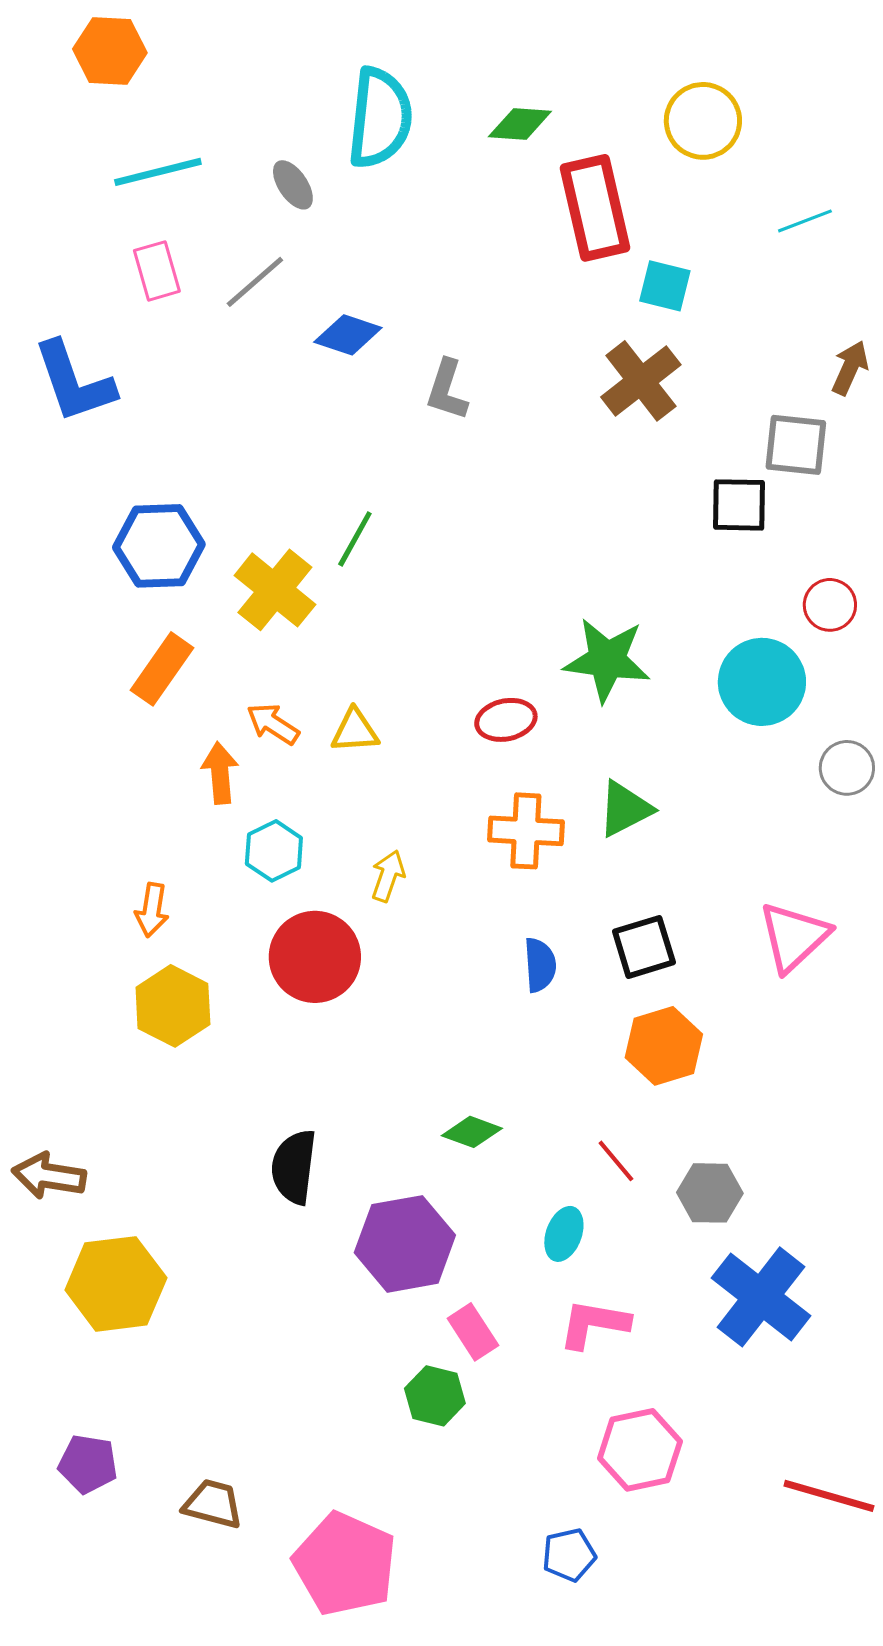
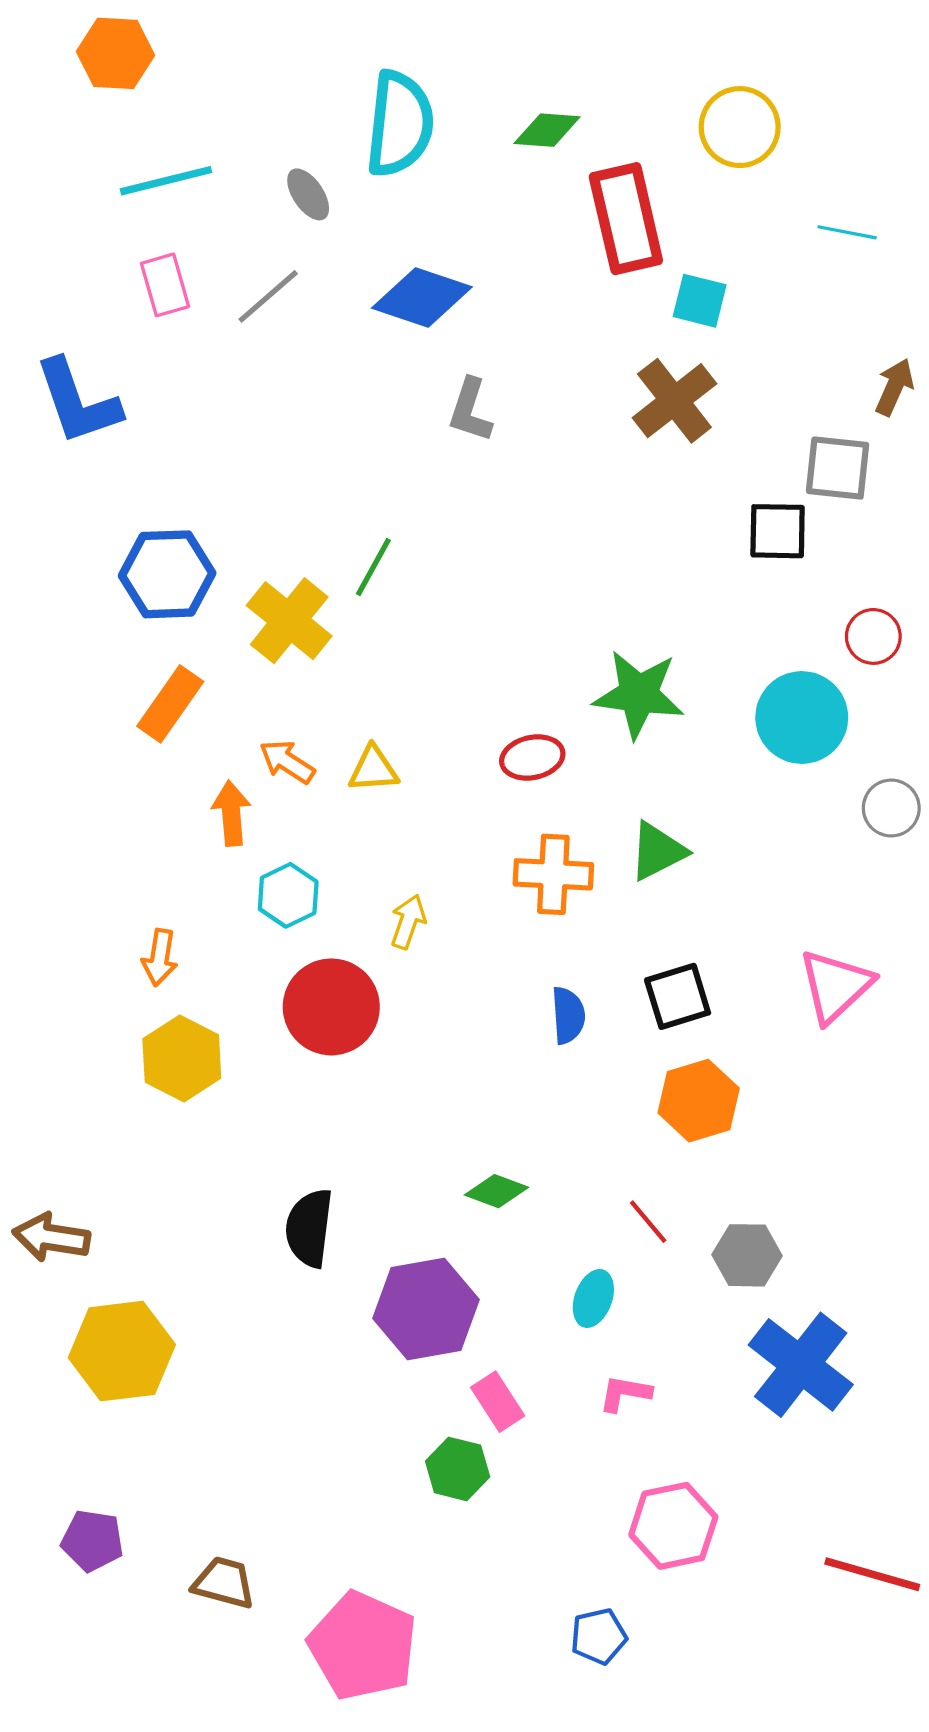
cyan line: (805, 221) -> (847, 232), turned 32
blue diamond: (348, 335) -> (422, 298), moved, size x1.4
pink L-shape: (594, 1324) -> (625, 1393), size x0.7

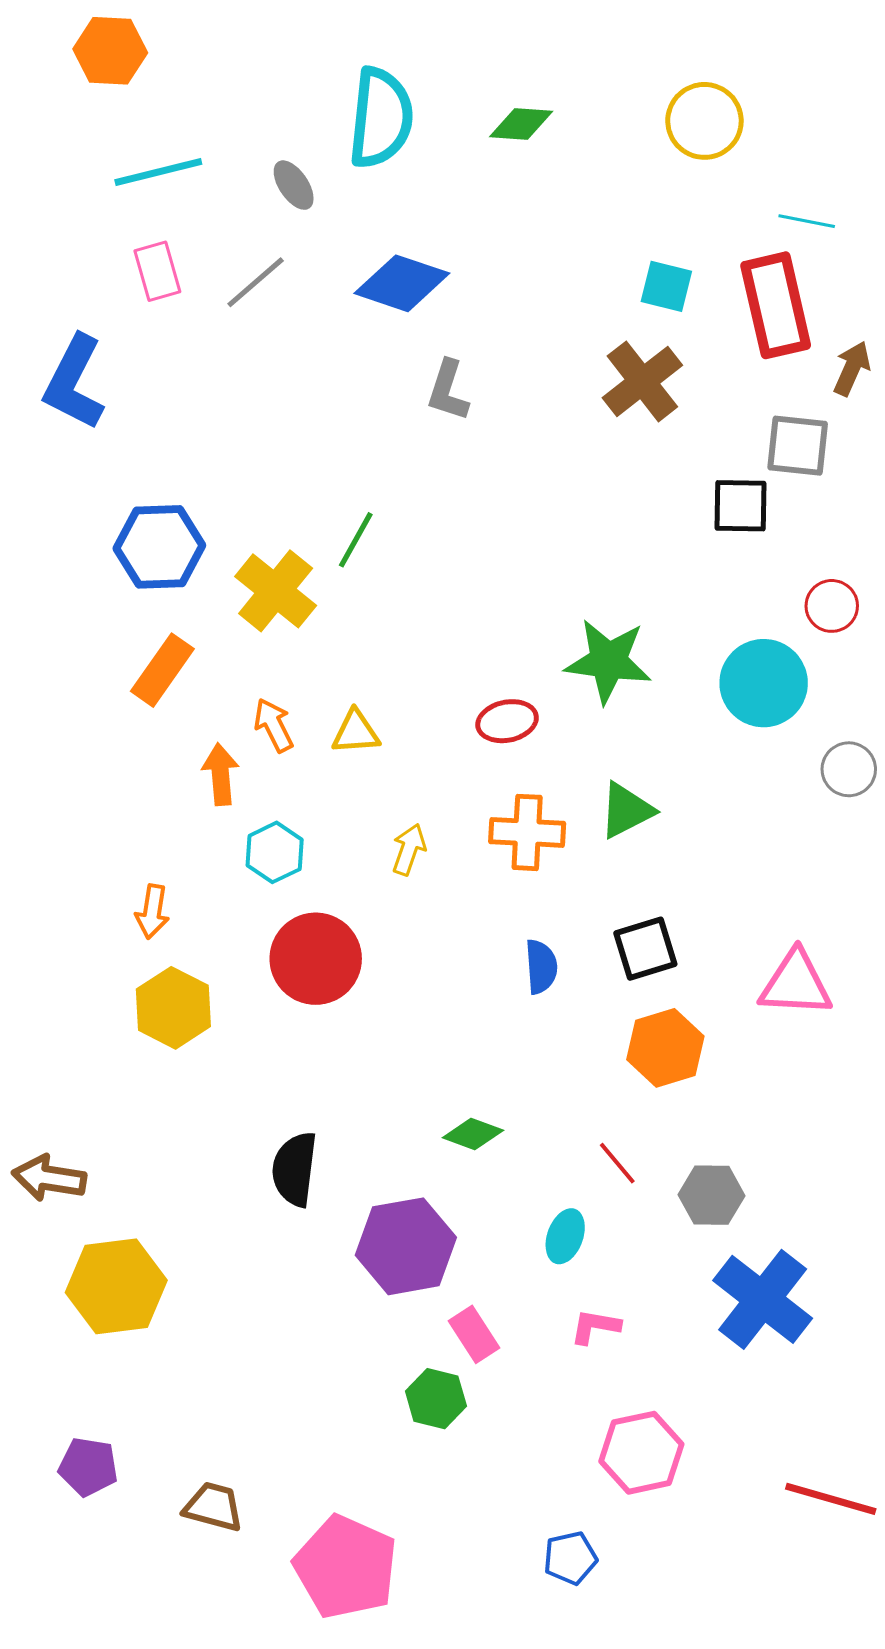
red rectangle: (626, 219) -> (776, 305), moved
blue L-shape: (78, 402) -> (74, 382), turned 46
orange arrow: (287, 762) -> (274, 725), turned 30
yellow arrow: (408, 922) -> (409, 849), moved
pink triangle: (835, 986) -> (796, 984), moved, turned 46

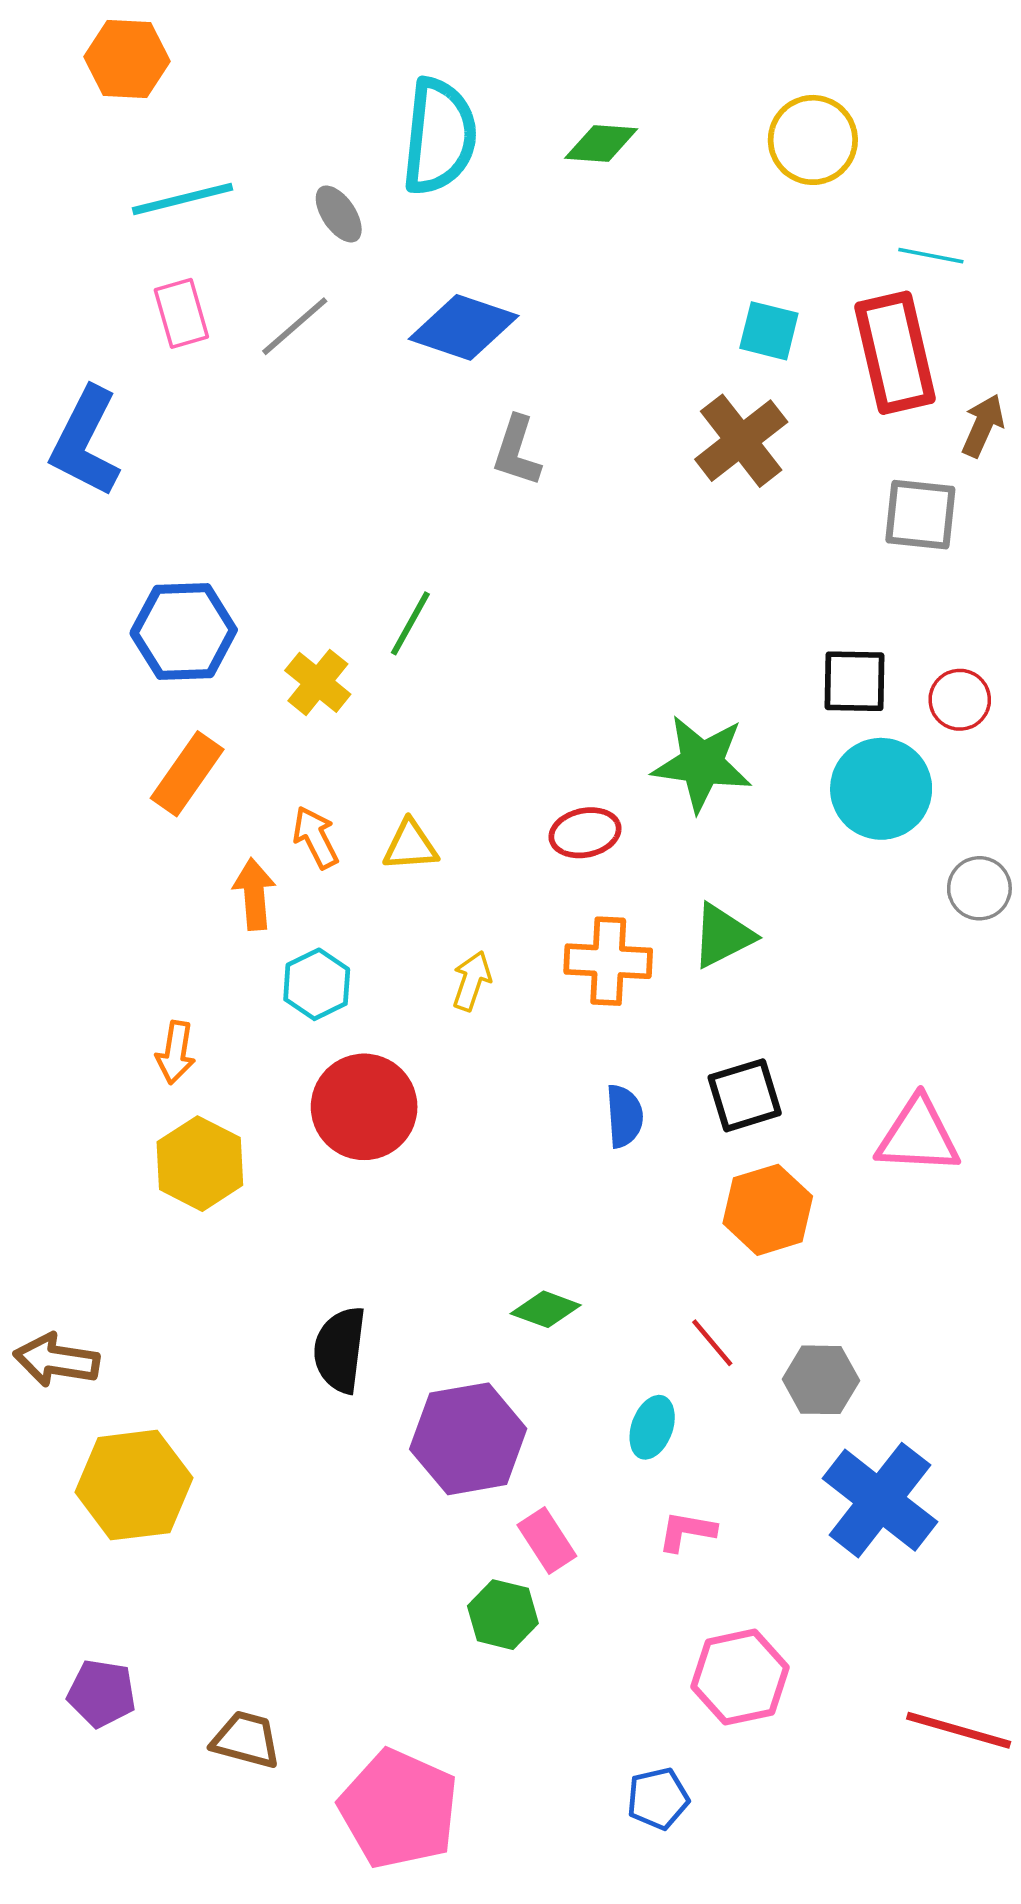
black square: (741, 506) -> (855, 681), moved
yellow cross: (276, 591) -> (318, 682), size x0.7

